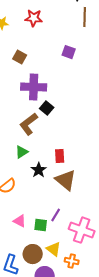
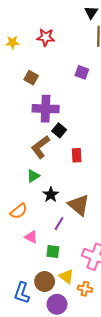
red rectangle: (60, 156) -> (77, 155), moved
purple line: (56, 215) -> (59, 224), moved
pink triangle: (20, 221) -> (31, 237), moved

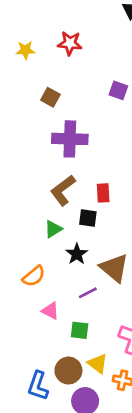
black square: (59, 130) -> (88, 218), moved, turned -32
red rectangle: (77, 155) -> (103, 193), moved
purple line: (59, 224) -> (88, 293), turned 32

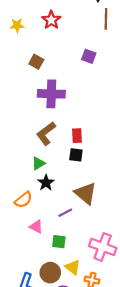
red star: (70, 43) -> (51, 20), turned 30
black square: (88, 218) -> (76, 155), moved
black star: (77, 254) -> (46, 183), moved

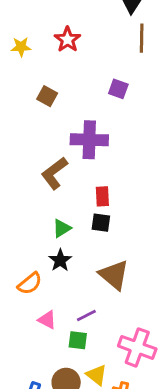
purple cross: (51, 94) -> (89, 140), moved
brown L-shape: (46, 133) -> (54, 173), moved
green triangle: (38, 163) -> (62, 228), moved
purple line: (65, 213) -> (86, 315), moved

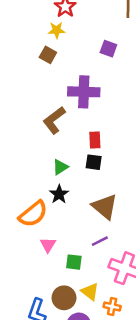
yellow star: (21, 47) -> (57, 30), moved
orange semicircle: (30, 284) -> (33, 214), size x1.4
purple line: (86, 315) -> (100, 241), moved
pink triangle: (47, 320) -> (48, 245), turned 35

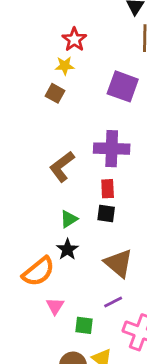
purple square: (108, 49) -> (123, 86), size x1.6
purple cross: (84, 92) -> (112, 149), moved

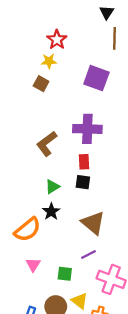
pink triangle: (55, 306) -> (33, 265), moved

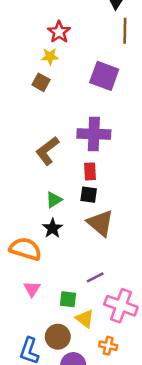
brown triangle: (93, 223) -> (100, 223), moved
orange semicircle: (27, 230) -> (25, 249), turned -124
yellow triangle: (79, 301) -> (85, 319), moved

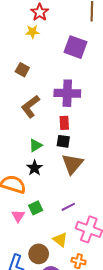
brown square: (41, 82) -> (22, 70), moved
brown triangle: (100, 223) -> (72, 164), turned 30
green square: (68, 299) -> (36, 208), moved, turned -32

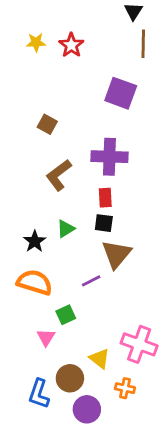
yellow star: (33, 32) -> (36, 42), moved
black star: (35, 168) -> (35, 241), moved
purple line: (68, 207) -> (91, 281), moved
pink triangle: (18, 216) -> (46, 337), moved

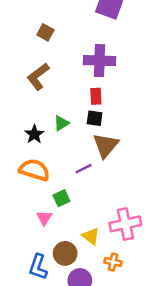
brown L-shape: (59, 175) -> (38, 77), moved
pink cross: (139, 344) -> (125, 224), turned -32

